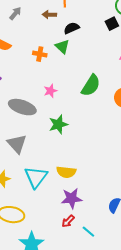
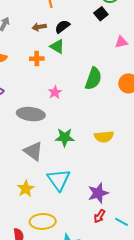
brown arrow: (49, 15) -> (39, 27), moved
green star: (58, 124) -> (65, 137), moved, turned 30
yellow semicircle: (66, 172) -> (104, 137), moved

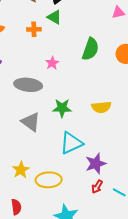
cyan triangle: (59, 180) -> (71, 143), moved, turned 40
yellow star: (26, 189) -> (21, 170), moved
yellow ellipse: (43, 221) -> (49, 180), moved

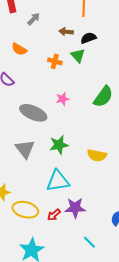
green star: (62, 108) -> (59, 145), turned -30
red arrow: (97, 187) -> (54, 215), moved

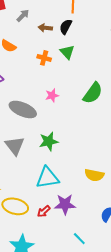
brown arrow: (66, 32) -> (45, 28), moved
black semicircle: (88, 38) -> (66, 27), moved, turned -42
yellow semicircle: (97, 155) -> (94, 175), moved

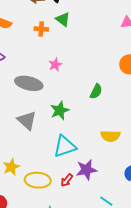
green semicircle: (93, 93) -> (96, 91), moved, size x0.7

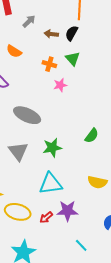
pink star: (55, 65) -> (60, 85), moved

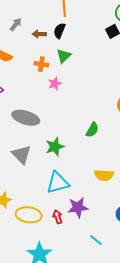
green triangle: (73, 59) -> (64, 56), turned 35
red arrow: (46, 217) -> (58, 217), turned 120

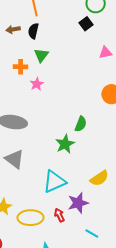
brown arrow: (39, 34) -> (13, 29), moved
green star: (55, 147) -> (65, 144), moved
yellow semicircle: (104, 175) -> (99, 178), moved, turned -30
cyan line: (96, 240) -> (92, 233), moved

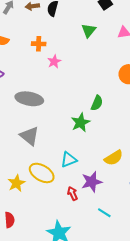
green triangle: (41, 55) -> (89, 30), moved
cyan triangle: (54, 182) -> (69, 160), size x0.7
yellow ellipse: (30, 218) -> (42, 173), moved, turned 30

